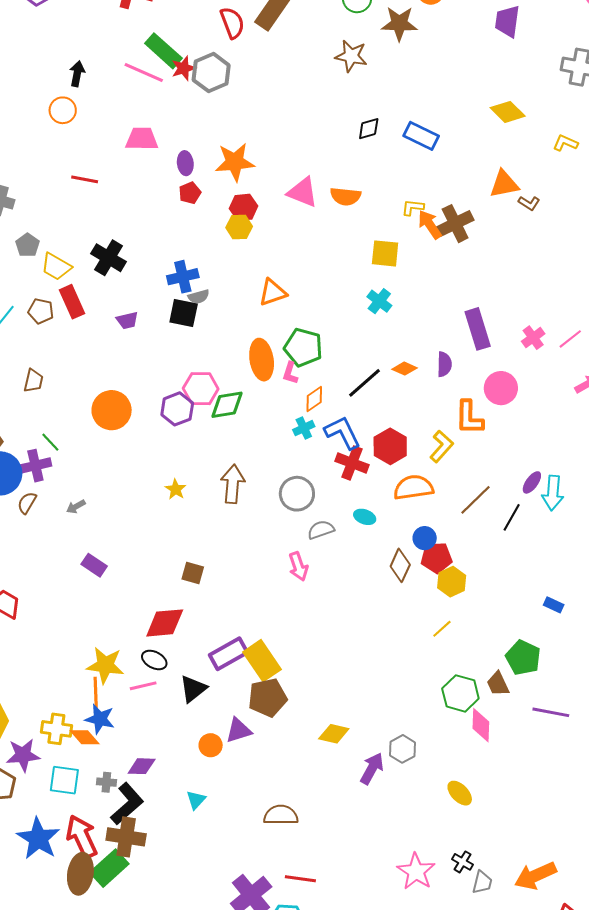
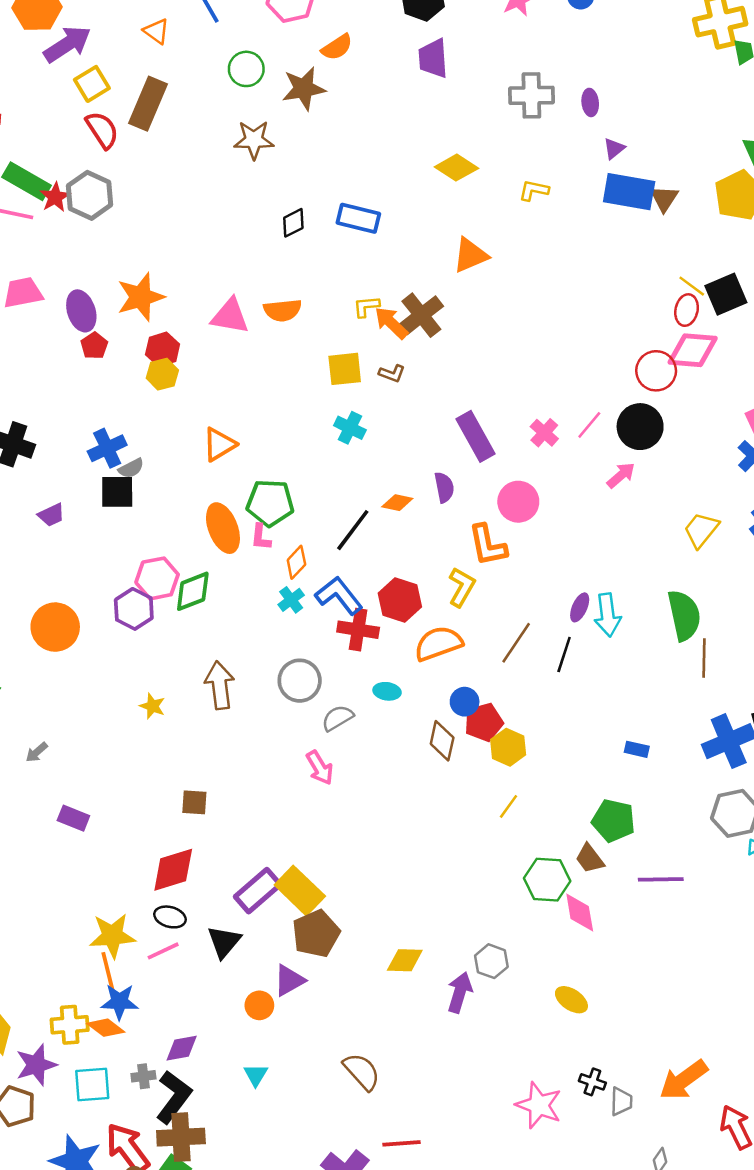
purple ellipse: (185, 163) -> (81, 311), size x1.4
brown L-shape: (529, 203) -> (392, 373), moved
brown semicircle: (281, 815) -> (362, 1072), turned 60

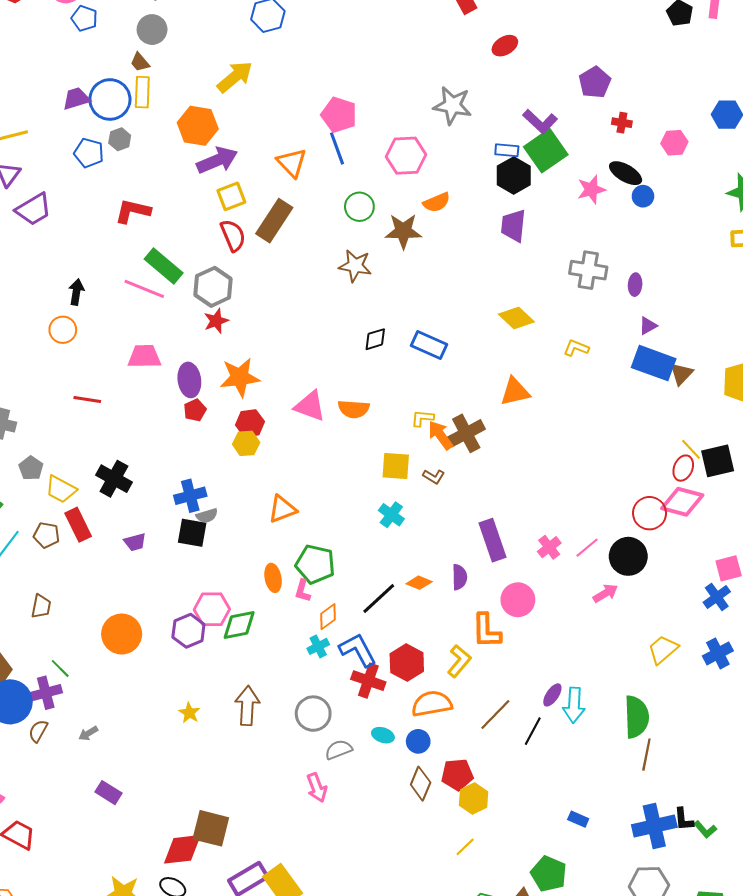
orange triangle: (156, 31) -> (292, 163), size x1.4
red star: (55, 197) -> (216, 321), moved
orange ellipse: (223, 528) -> (273, 578), size x0.7
blue circle: (465, 702) -> (418, 741), moved
brown square: (194, 802) -> (211, 828), moved, size x1.6

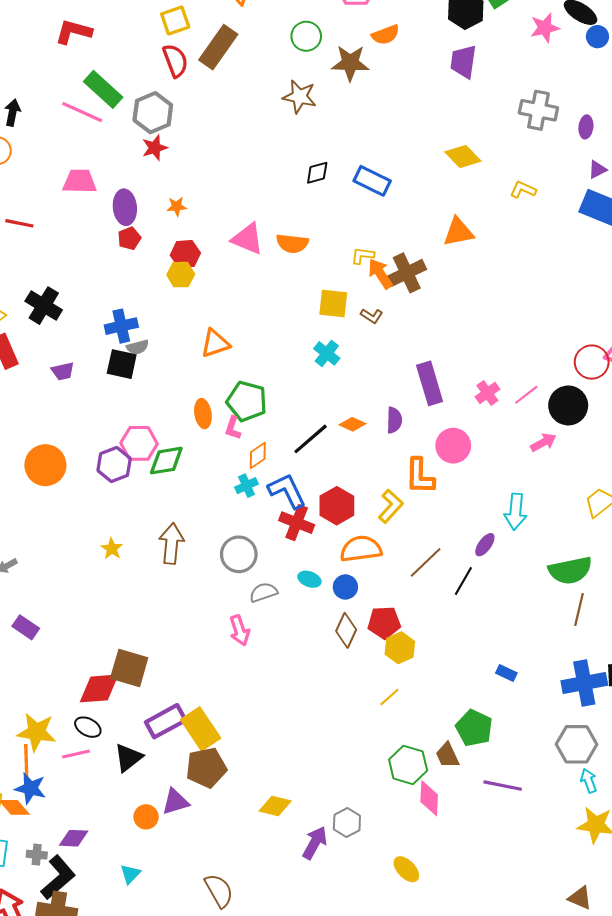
orange star: (240, 377) -> (177, 206), size x0.5
cyan arrow: (574, 705) -> (516, 512), moved
green semicircle: (636, 717) -> (570, 570), turned 78

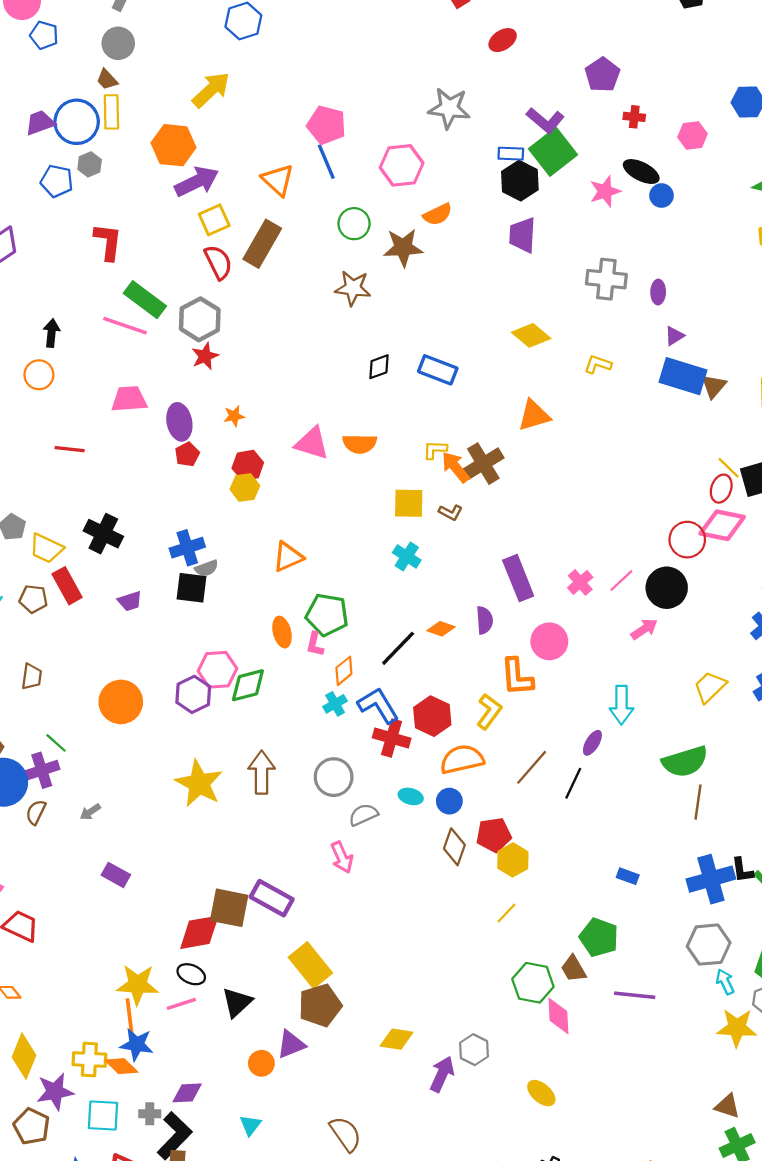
red L-shape: (73, 32) -> (108, 242), turned 87
yellow star: (112, 549) -> (199, 783), size x2.0
purple rectangle: (166, 721) -> (272, 898), moved, turned 63

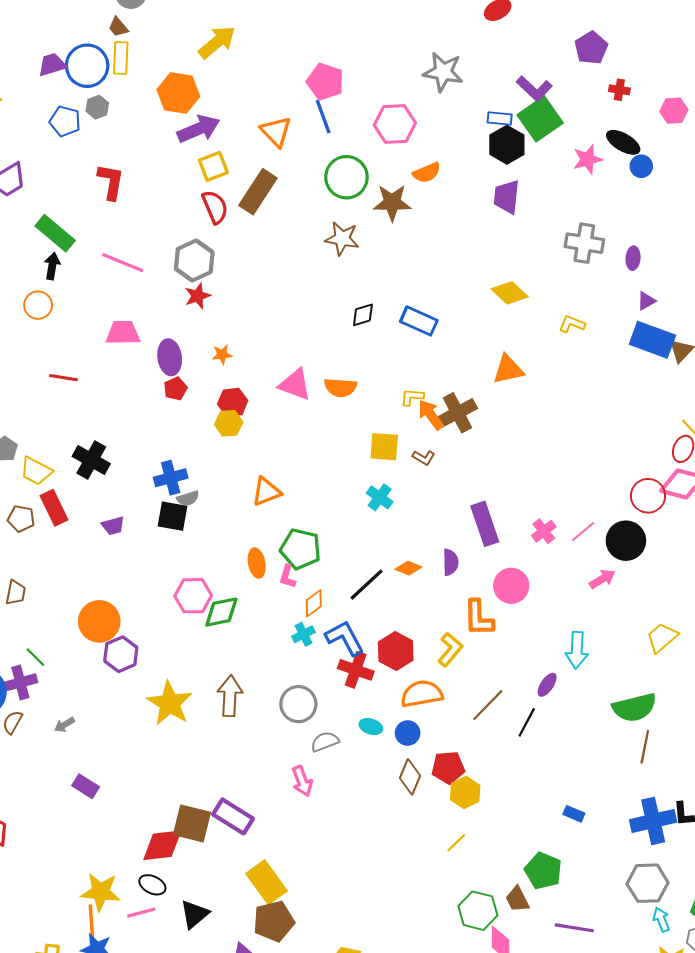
green circle: (354, 224) -> (346, 177), size x1.4
green rectangle: (145, 300) -> (55, 233), moved
purple hexagon: (193, 694) -> (121, 654), moved

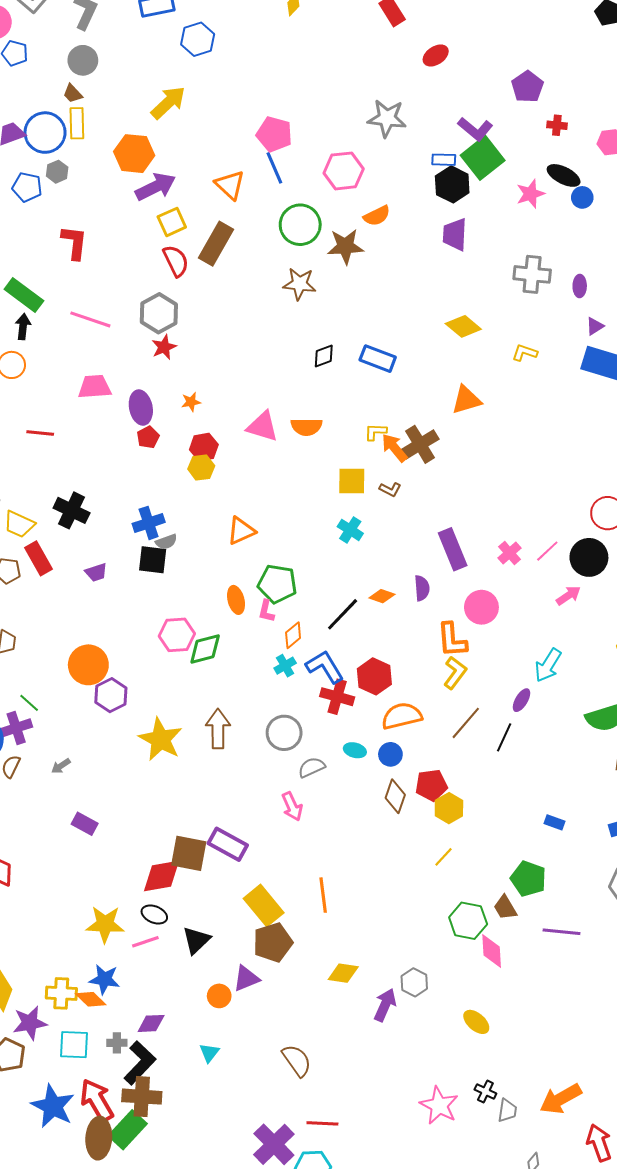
yellow L-shape: (450, 650) -> (455, 673), moved
cyan arrow: (577, 650) -> (548, 665), turned 32
orange line: (91, 923) -> (323, 895), moved

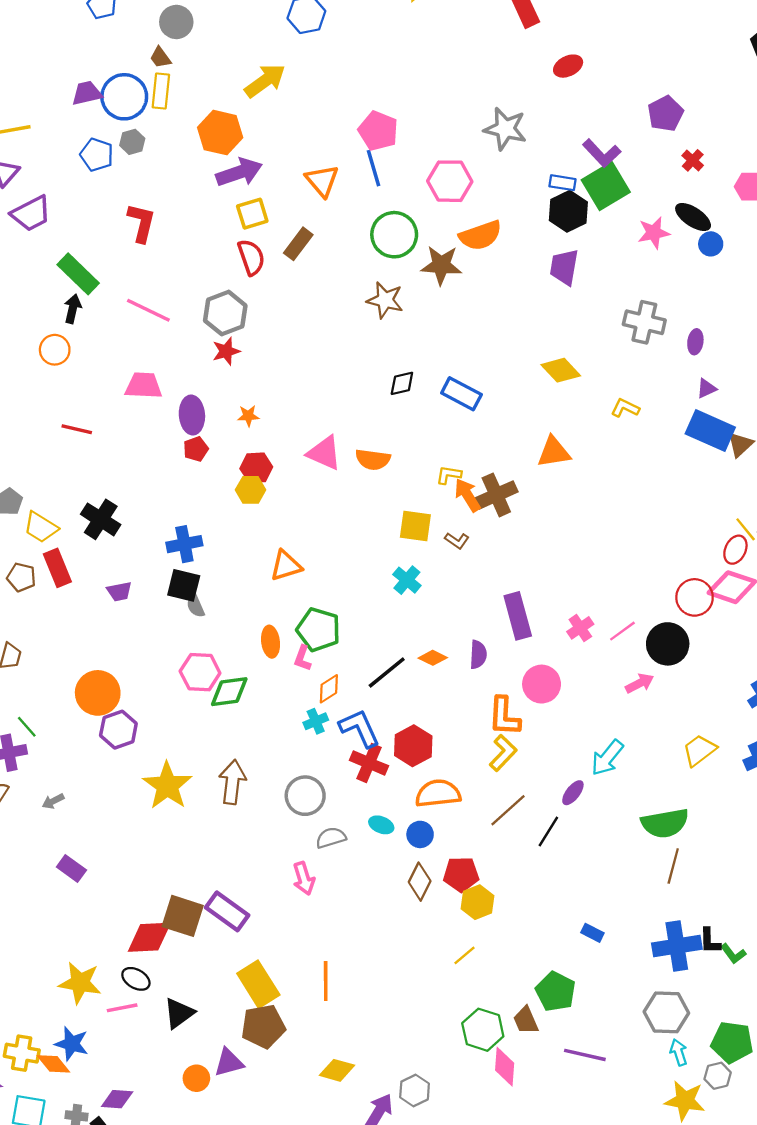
red cross: (557, 125) -> (693, 160), turned 30
orange semicircle: (377, 216) -> (480, 236), size x1.4
brown rectangle: (216, 244) -> (298, 244), size x0.7
gray semicircle: (166, 542) -> (196, 606), moved, turned 80

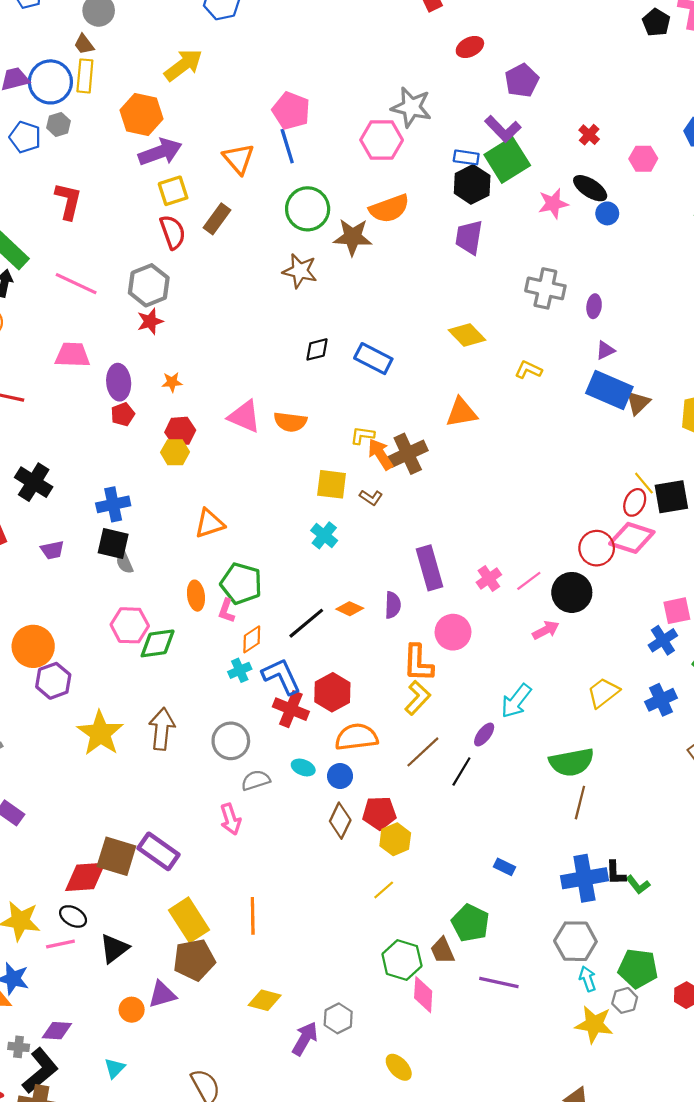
purple pentagon: (665, 114) -> (522, 80), moved
pink hexagon: (450, 181) -> (382, 140), moved

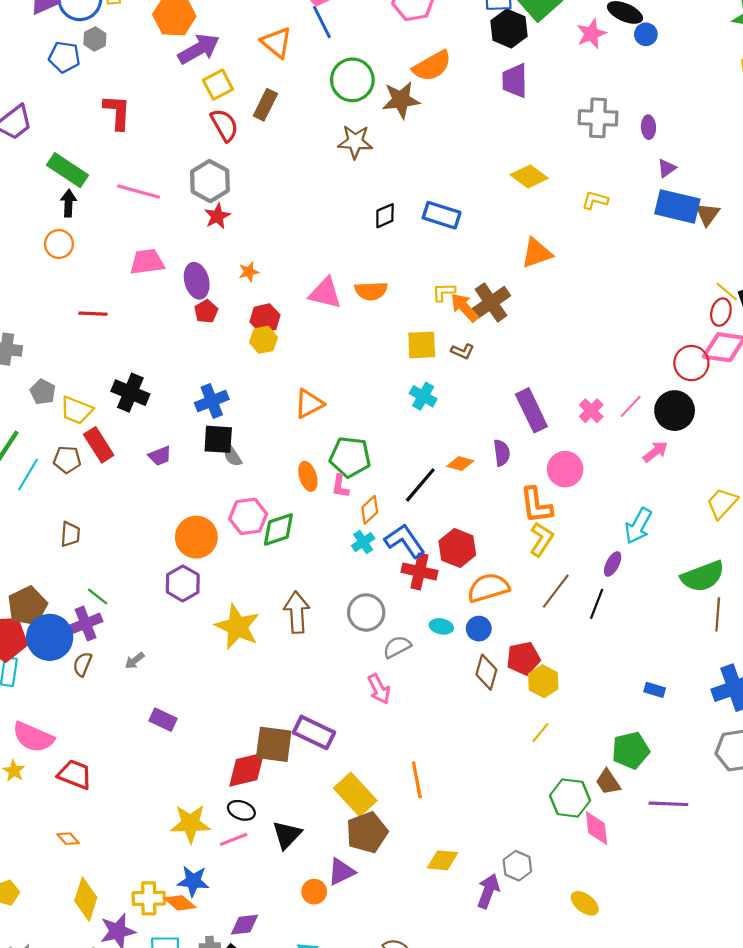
orange circle: (33, 646) -> (196, 537), moved
green pentagon: (470, 923) -> (631, 750), turned -30

